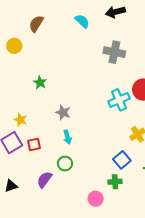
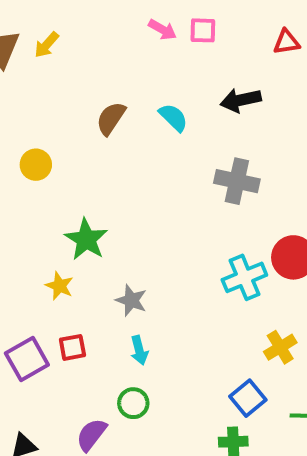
brown semicircle: (36, 24) -> (111, 118), moved
green star: (40, 83) -> (86, 239), size x1.5
yellow star: (20, 120) -> (60, 286), moved
red square: (34, 144) -> (72, 347), moved

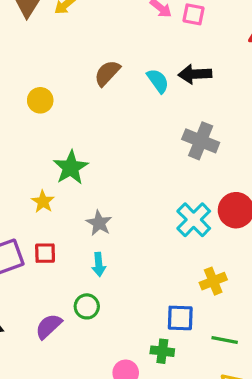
black arrow: (241, 100) -> (195, 74), moved
cyan cross: (244, 277) -> (194, 220), turned -32
blue square: (248, 398) -> (180, 318), turned 32

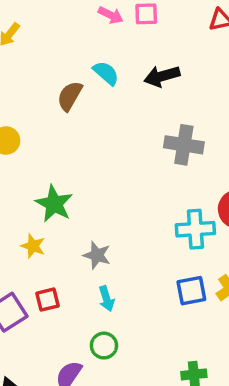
cyan semicircle: (158, 81) -> (106, 73), moved
cyan cross: (194, 220) -> (195, 229), turned -36
blue square: (180, 318) -> (191, 291), moved

